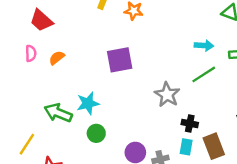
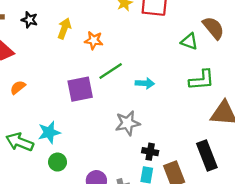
cyan arrow: (204, 45) -> (145, 83), moved
green line: (204, 74) -> (111, 71), moved
gray star: (167, 95) -> (128, 123), turned 30

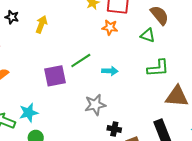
brown semicircle: (213, 28) -> (160, 15), moved
orange star: (94, 40) -> (110, 27), moved

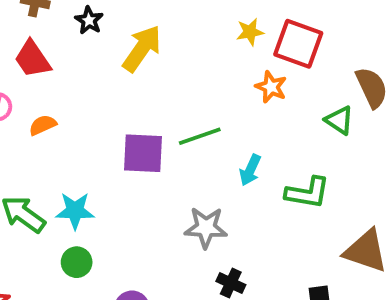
yellow arrow: (41, 24) -> (142, 48), size x1.4
green L-shape: (158, 68) -> (308, 193), moved
cyan arrow: (110, 71) -> (250, 170), turned 98

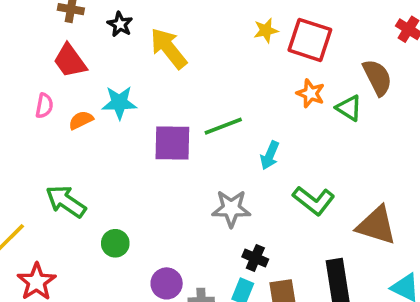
yellow arrow: (142, 48) -> (169, 48), turned -72
orange star: (271, 87) -> (311, 93), moved
green L-shape: (308, 193) -> (314, 201), moved, turned 30
cyan star: (75, 211) -> (119, 103), moved

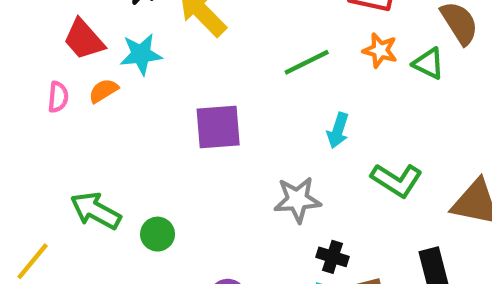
cyan star: (119, 103) -> (141, 54), moved
orange semicircle: (81, 120) -> (103, 91), moved
green line: (223, 126) -> (307, 62), moved
green circle: (115, 243) -> (158, 234), moved

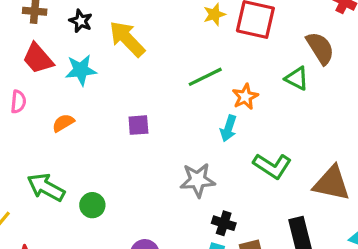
orange star: (380, 50) -> (245, 97), moved, turned 30
orange semicircle: (103, 91) -> (63, 123), moved
purple square: (218, 127) -> (138, 125), size x0.6

